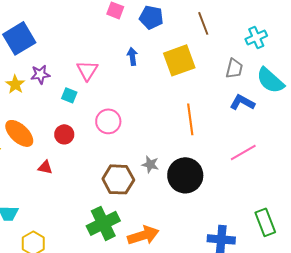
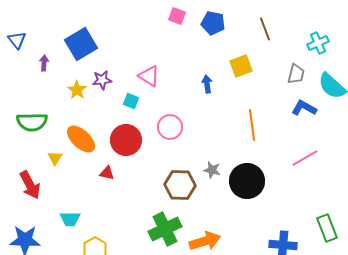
blue arrow: (132, 56) -> (207, 84), moved
yellow square: (179, 60) -> (241, 66), size x0.7
pink triangle: (87, 70) -> (149, 76), turned -30
red circle: (64, 134) -> (126, 140), size x1.6

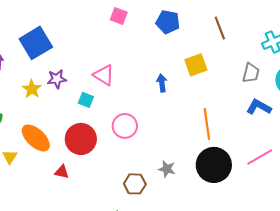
pink square: (177, 16) -> (119, 16), moved
black circle: (247, 181) -> (214, 165), moved
brown hexagon: (180, 185) -> (135, 184), size x0.7

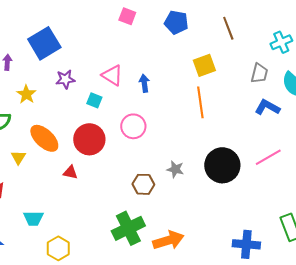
blue arrow: (162, 83) -> (144, 83), moved
yellow star: (32, 89) -> (26, 94), moved
orange line: (207, 124) -> (200, 102), moved

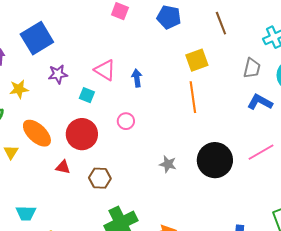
yellow star: (26, 94) -> (19, 89), turned 30
pink circle: (133, 126) -> (126, 121), size x0.7
brown hexagon: (143, 184) -> (100, 178), moved

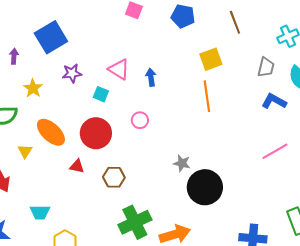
yellow star: (19, 89) -> (33, 88), turned -30
black circle: (215, 160) -> (205, 187), moved

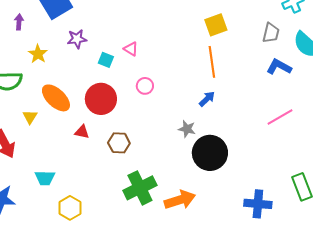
pink triangle: (119, 69) -> (131, 49), moved, size x0.7
blue arrow: (151, 77) -> (207, 99), moved, turned 54

